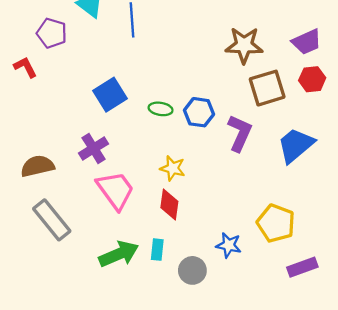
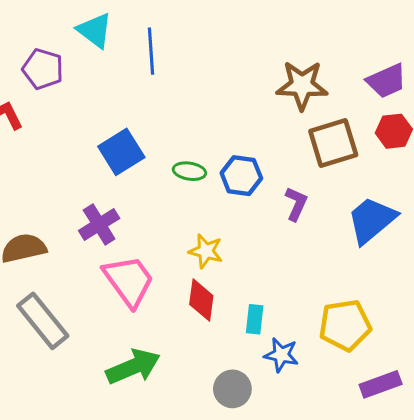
purple L-shape: (240, 133) -> (296, 204), size x0.7
yellow pentagon: (276, 223) -> (345, 325), turned -30
cyan rectangle: (157, 250) -> (255, 319), moved

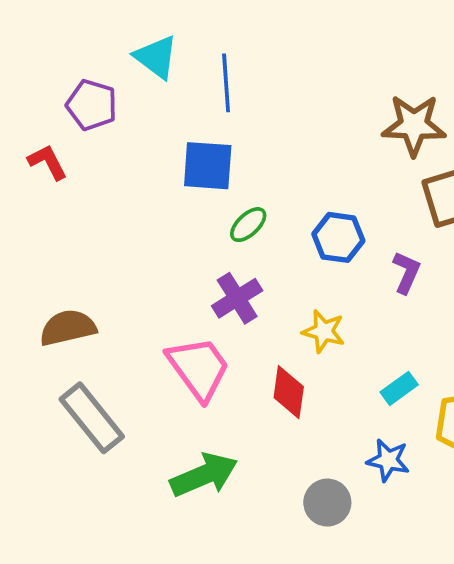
blue square: (121, 152) -> (208, 166), moved, turned 36
green ellipse: (189, 171) -> (248, 225), moved, turned -52
purple cross: (99, 224) -> (237, 298), moved
yellow star: (206, 251) -> (324, 331), moved
cyan rectangle: (255, 319) -> (399, 388), moved, turned 48

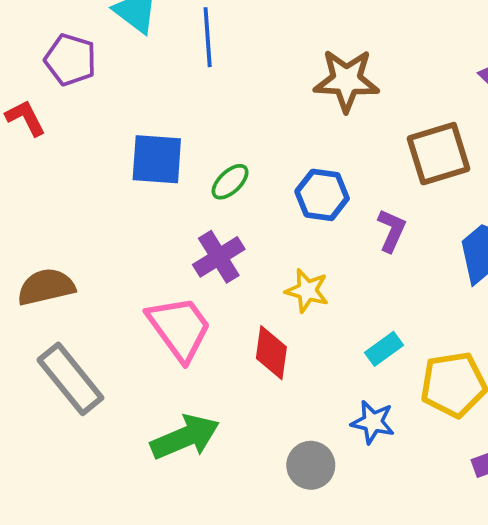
brown star: (414, 125) -> (346, 80), moved
blue square: (208, 166) -> (157, 159), moved

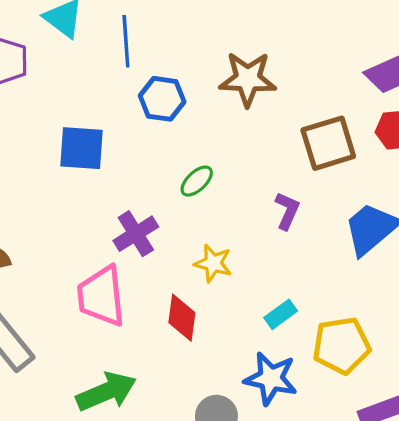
green ellipse: (230, 182) -> (197, 181), moved
blue hexagon: (322, 195) -> (162, 99), moved
pink trapezoid: (179, 328) -> (101, 296), turned -150
blue star: (373, 422) -> (271, 378), size x1.4

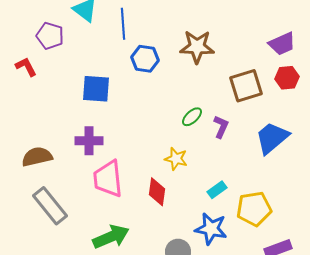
green ellipse: (197, 181) -> (192, 117), moved
purple cross: (136, 234) -> (89, 141), moved, turned 32

